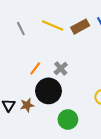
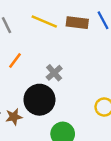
brown rectangle: (80, 27) -> (77, 23), turned 36
orange line: (35, 68) -> (15, 61), moved

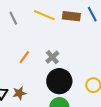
orange line: (15, 61) -> (24, 57), moved
black circle: (39, 100) -> (59, 81), moved

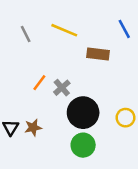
brown rectangle: (71, 16) -> (98, 54), moved
gray cross: (52, 57) -> (62, 88), moved

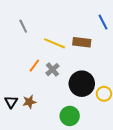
yellow line: (64, 30) -> (55, 43), moved
black circle: (83, 113) -> (82, 84), moved

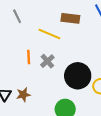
brown rectangle: (82, 42) -> (70, 18), moved
orange line: (34, 66) -> (29, 57), turned -40

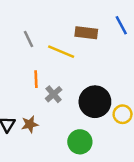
gray line: (17, 16) -> (29, 39), moved
gray cross: (47, 61) -> (54, 94), moved

